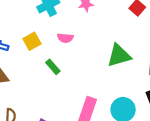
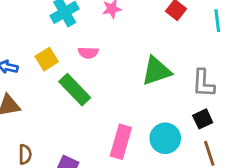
green rectangle: (53, 67) -> (75, 90), size x1.6

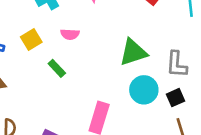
green rectangle: (75, 90) -> (57, 68), size x0.6
cyan circle: (165, 138) -> (144, 90), moved

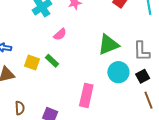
pink semicircle: (70, 34) -> (60, 34), turned -40
yellow square: (31, 40) -> (32, 62), moved, turned -35

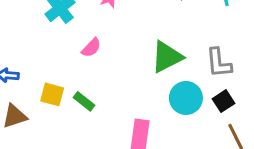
green rectangle: (52, 61) -> (84, 101), moved

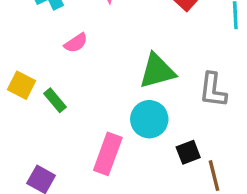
cyan circle: (186, 98) -> (149, 119), moved
black square: (224, 101) -> (188, 152), moved

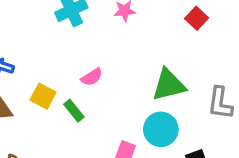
pink semicircle: (76, 43) -> (92, 77), moved

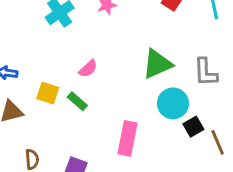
cyan circle: (161, 129) -> (173, 103), moved

